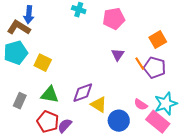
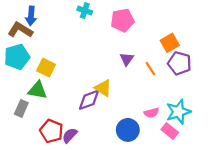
purple pentagon: (155, 68) -> (179, 63), moved
green triangle: (50, 95) -> (37, 90), moved
yellow triangle: (99, 105) -> (103, 88), moved
pink semicircle: (141, 105) -> (151, 113), turned -48
pink rectangle: (158, 122) -> (170, 131), size x0.7

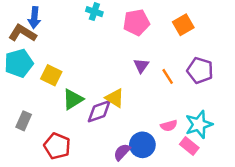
orange square: (170, 43) -> (183, 25), moved
green triangle: (37, 90) -> (73, 99), moved, turned -42
purple semicircle: (70, 135) -> (122, 152), moved

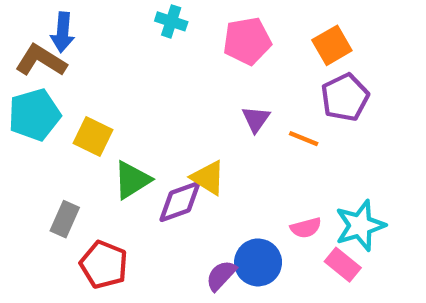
purple pentagon: (200, 70) -> (345, 97), moved, turned 30
orange line: (168, 76) -> (304, 139), turned -35
gray rectangle: (24, 121) -> (65, 219), moved

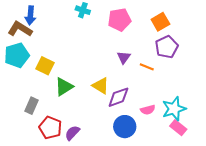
purple diamond: (180, 202) -> (118, 97), moved
pink rectangle: (343, 265) -> (178, 128), moved
purple semicircle: (221, 275) -> (72, 133), moved

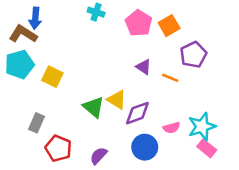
pink pentagon: (120, 20) -> (139, 23), turned -30
orange square: (160, 22) -> (169, 26), moved
purple triangle: (124, 57) -> (144, 67), turned -32
green triangle: (64, 87) -> (94, 107), moved, turned -48
purple semicircle: (72, 133) -> (99, 156), moved

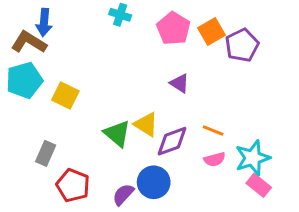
purple pentagon: (193, 55) -> (242, 45), moved
orange line: (170, 78) -> (213, 130), moved
blue circle: (145, 147) -> (154, 182), moved

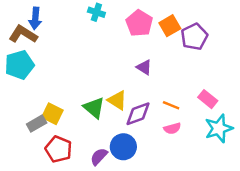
yellow square: (65, 95) -> (52, 114), moved
gray rectangle: (46, 153) -> (37, 124), turned 36
cyan star: (253, 158) -> (219, 128), moved
pink rectangle: (259, 185) -> (208, 99), moved

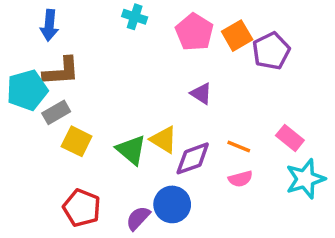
brown L-shape: (23, 34) -> (61, 71), moved, turned 144
yellow square: (52, 114) -> (77, 141), moved
gray rectangle: (37, 124) -> (56, 112), moved

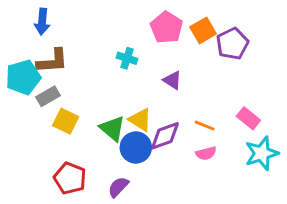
cyan cross: (135, 17) -> (127, 58), moved
blue circle: (172, 204) -> (136, 147), moved

